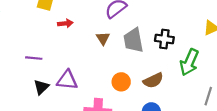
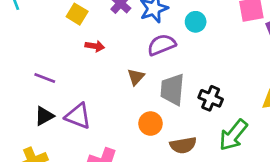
orange circle: (121, 82) -> (150, 124), moved

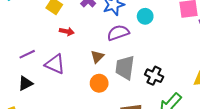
purple line: (45, 78) -> (27, 54), turned -49
purple triangle: (78, 116) -> (55, 64), moved
orange circle: (150, 124) -> (99, 83), moved

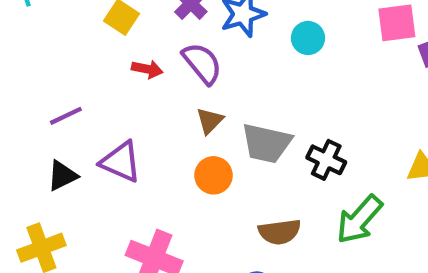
purple semicircle: (118, 33) -> (202, 63), moved, turned 70
purple triangle: (55, 64) -> (121, 162), moved
gray trapezoid: (125, 68) -> (266, 143), turned -85

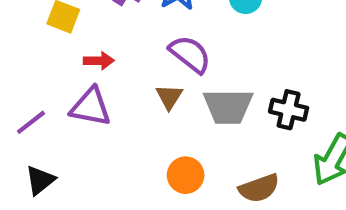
purple semicircle: (202, 63) -> (190, 54), moved
purple triangle: (121, 162) -> (91, 107), moved
orange circle: (214, 175) -> (186, 175), moved

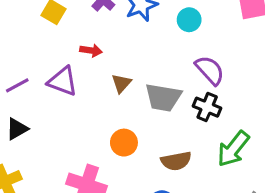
purple semicircle: (190, 54) -> (210, 70), moved
red arrow: (99, 61) -> (91, 50), moved

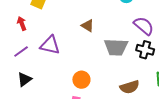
red arrow: (91, 50) -> (22, 23), moved, turned -112
brown triangle: (121, 83) -> (88, 26), moved, turned -32
orange circle: (124, 143) -> (81, 80), moved

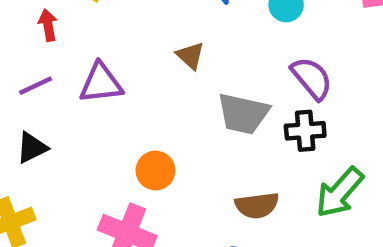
purple triangle: (50, 45) -> (101, 83), turned -30
black cross: (145, 50) -> (305, 131), turned -30

